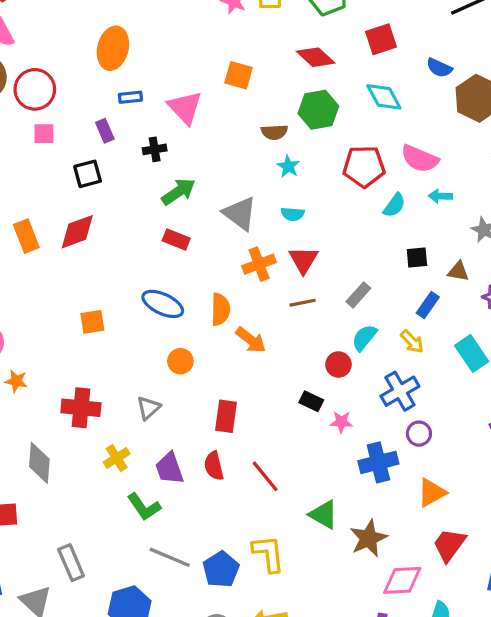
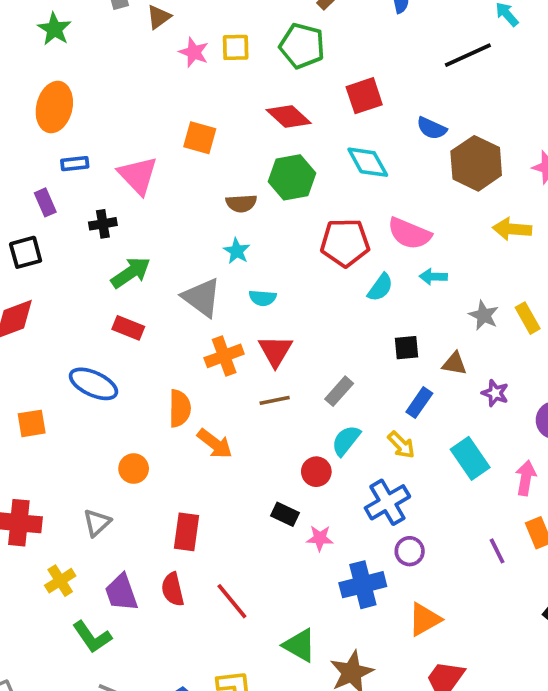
cyan star: (288, 166) -> (237, 251), moved
blue ellipse: (163, 304) -> (93, 384), moved

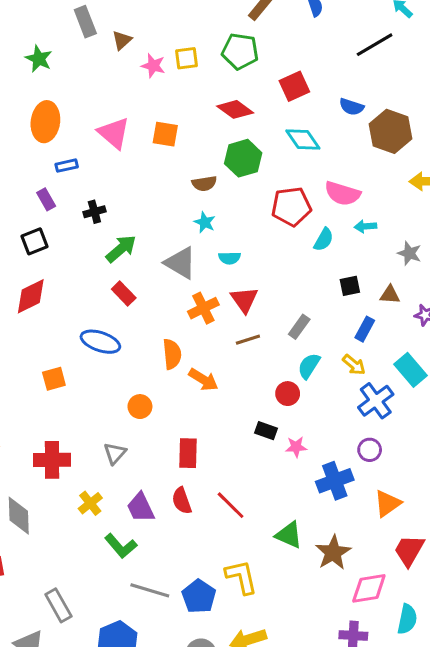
pink triangle: (138, 175) -> (114, 133), moved
red rectangle: (128, 328) -> (124, 294), turned 30
blue cross: (387, 502) -> (376, 401), moved

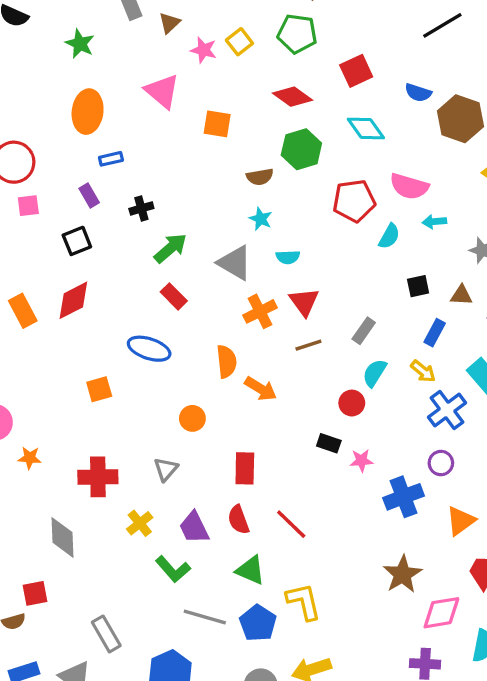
yellow square: (187, 58) -> (239, 42), turned -30
pink triangle: (114, 133) -> (162, 91), moved
green triangle: (289, 535) -> (250, 570), moved

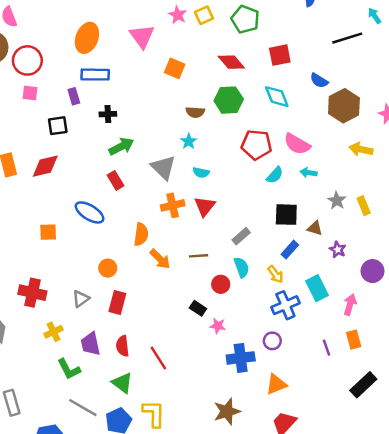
blue rectangle: (111, 159) -> (95, 75), size x1.6
black square: (418, 286) -> (286, 215), size x1.5
brown line: (308, 345) -> (199, 256), moved
cyan semicircle: (375, 373) -> (242, 267), turned 114
red rectangle: (245, 468) -> (117, 302), moved

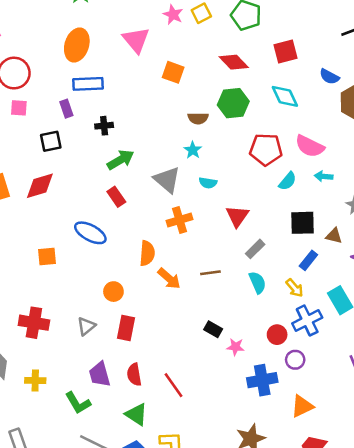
red triangle: (205, 206) -> (237, 216), moved
red circle: (221, 284) -> (277, 335), moved
yellow cross: (54, 332) -> (35, 380), moved, turned 30

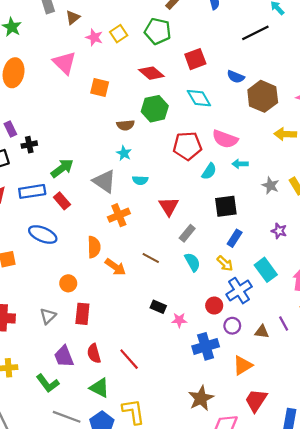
blue rectangle: (88, 84) -> (32, 191), moved
black cross: (104, 126) -> (29, 145), moved
brown triangle: (334, 236) -> (262, 332), moved
brown line: (210, 273) -> (151, 258), turned 42

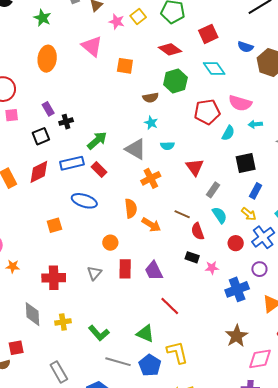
red circle: (214, 306) -> (236, 243), moved
red semicircle: (94, 353) -> (198, 231), moved
purple trapezoid: (64, 356) -> (154, 271), moved

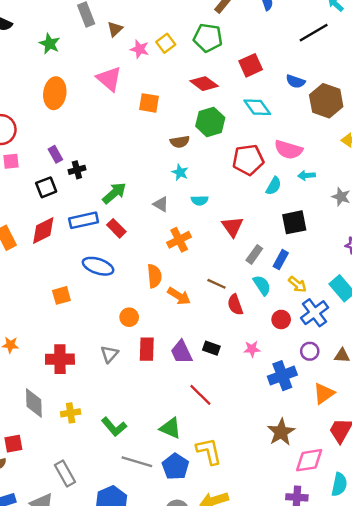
gray triangle: (136, 149) -> (161, 204), size x0.6
blue rectangle: (256, 191) -> (281, 260), moved
black rectangle: (192, 257) -> (211, 348), moved

